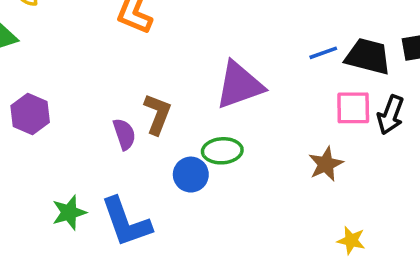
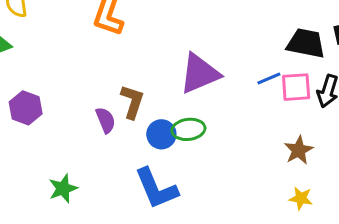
blue line: (323, 53) -> (269, 78), moved
brown star: (326, 164) -> (299, 150), moved
blue circle: (191, 175) -> (161, 134), moved
blue L-shape: (126, 222) -> (156, 189), moved

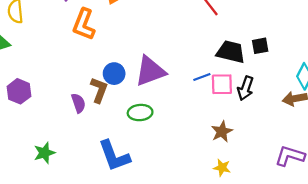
blue circle: (161, 134) -> (114, 74), moved

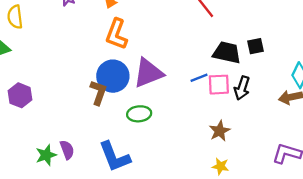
orange L-shape: (84, 24) -> (116, 34), moved
blue circle: (114, 74) -> (113, 76), size x1.5
purple semicircle: (78, 103) -> (67, 150), moved

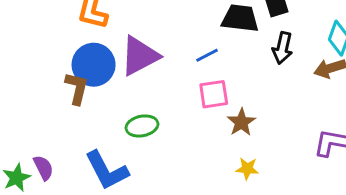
pink square: (219, 85) -> (214, 94), moved
black arrow: (242, 88) -> (283, 48), moved
green ellipse: (139, 114) -> (142, 126), moved

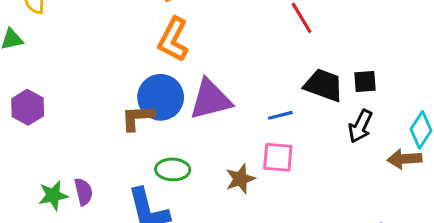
brown L-shape: (77, 88) -> (137, 118), turned -120
brown star: (241, 122) -> (240, 179), moved
green ellipse: (142, 126) -> (173, 169), moved

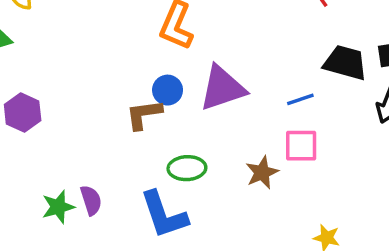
blue circle: (161, 97) -> (168, 90), size x0.6

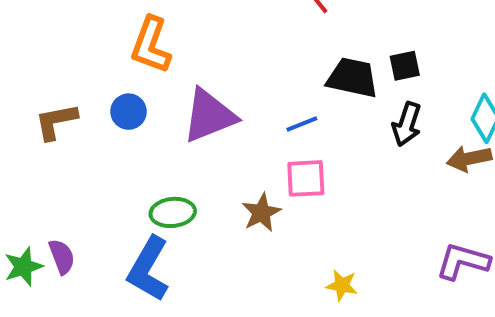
blue circle: (168, 90) -> (129, 112), moved
brown L-shape: (144, 114) -> (56, 122), moved
blue L-shape: (164, 215) -> (148, 269), turned 52

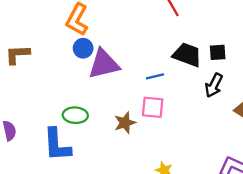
blue circle: (129, 112) -> (83, 48), moved
blue L-shape: (148, 269) -> (57, 145), turned -42

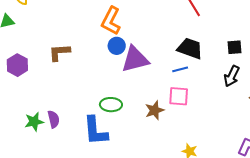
black trapezoid: (187, 55) -> (190, 48), moved

